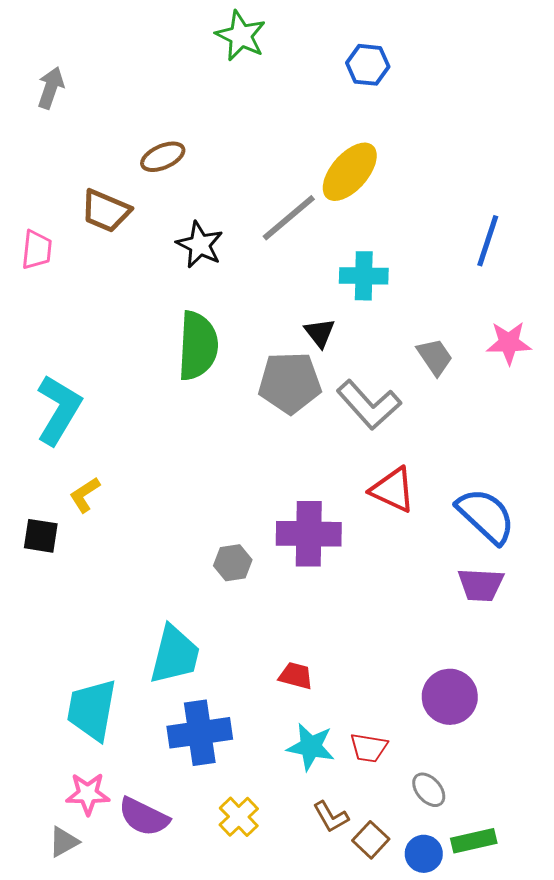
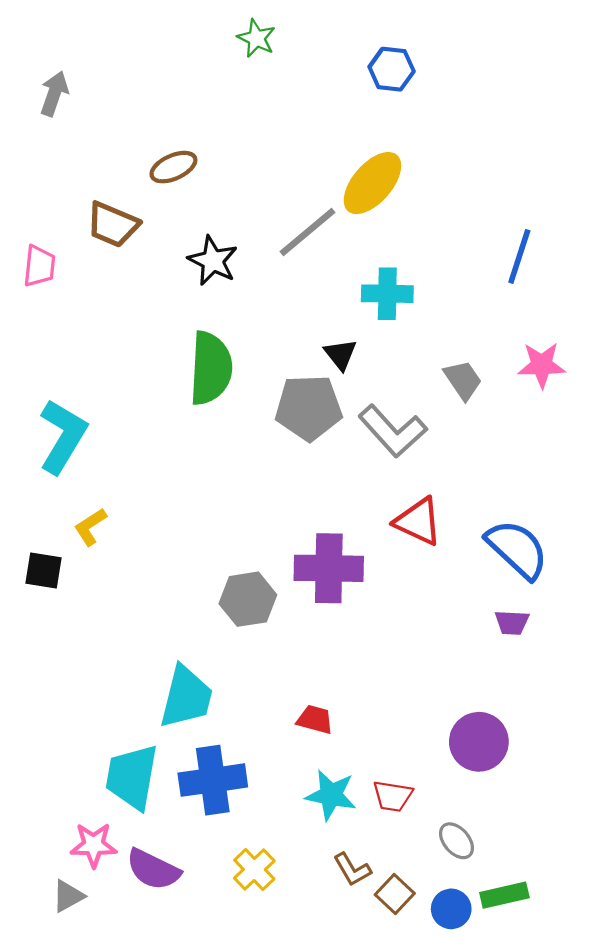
green star: (241, 36) -> (256, 38), size x0.7
gray hexagon: (233, 563) -> (248, 599), size x1.4
purple trapezoid: (481, 585) -> (512, 623), size x0.7
cyan trapezoid: (92, 710) -> (132, 777), moved

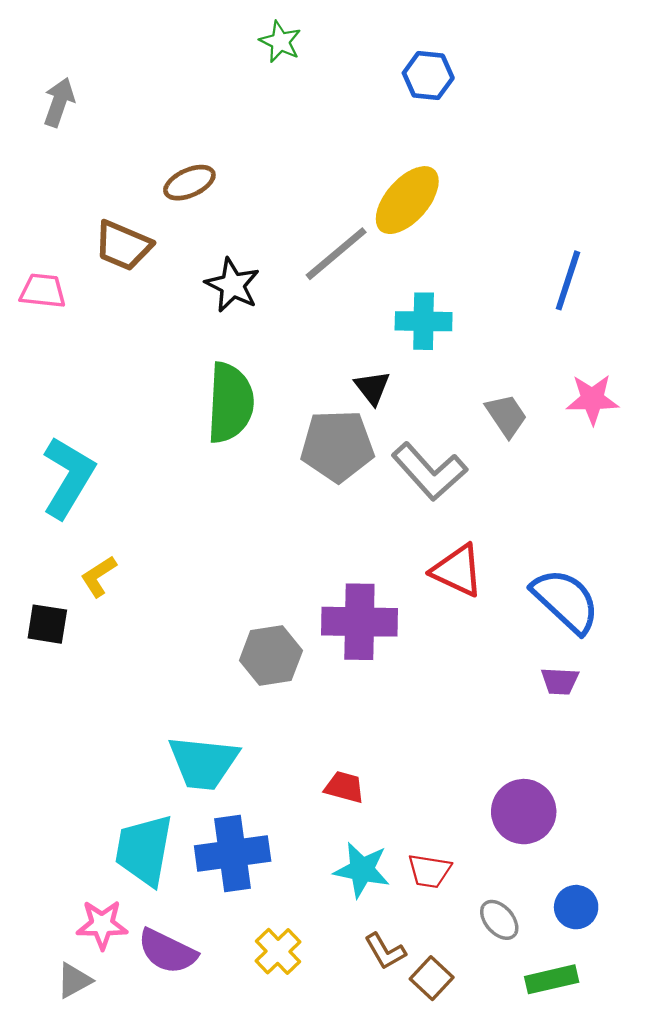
pink trapezoid: (39, 266) -> (43, 291), turned -90
cyan trapezoid: (186, 697) -> (203, 763), turned 82
blue circle: (451, 909) -> (576, 907), moved

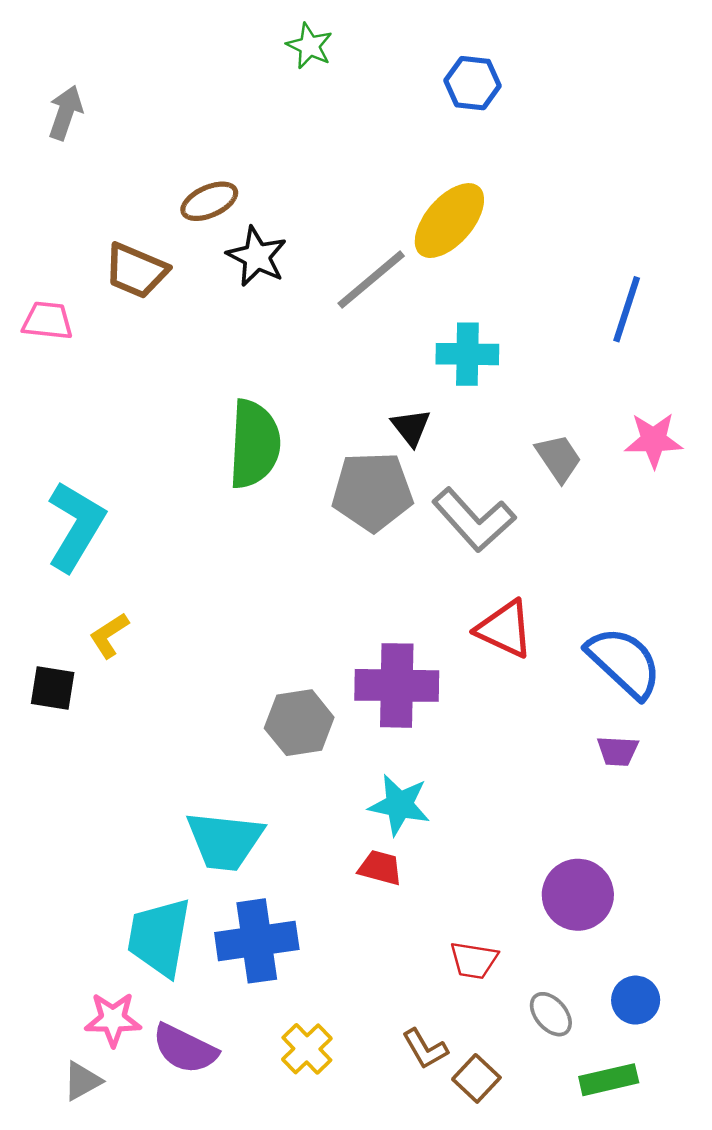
black star: (233, 285) -> (257, 256), moved
cyan star: (362, 870) -> (399, 805), moved

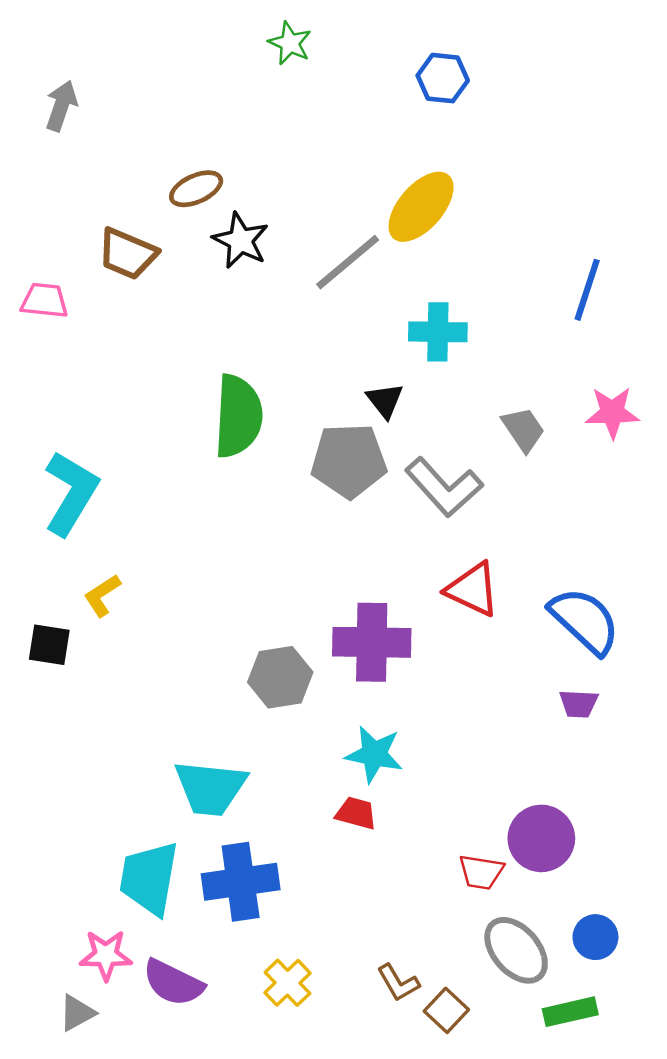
red trapezoid: (474, 960) -> (481, 872), moved
gray ellipse: (551, 1014) -> (516, 950), size x1.6

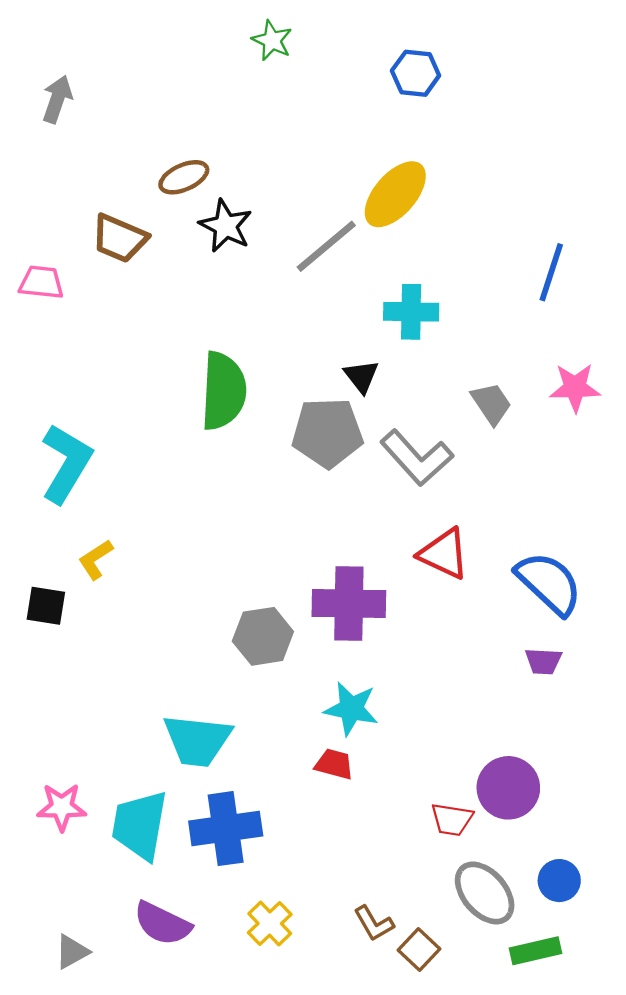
pink star: (106, 955) -> (62, 807), moved

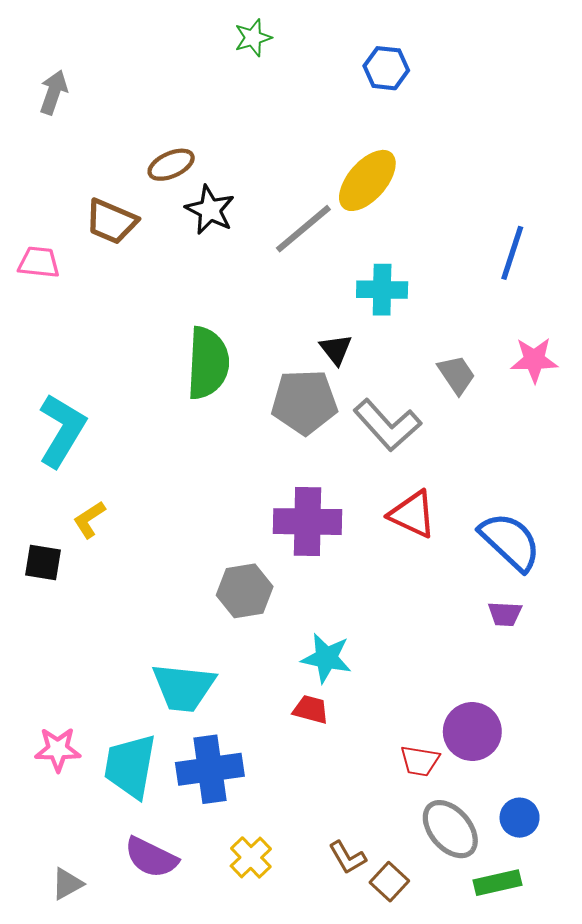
green star: (272, 40) -> (253, 38), turned 30
purple cross: (349, 604) -> (308, 522), moved

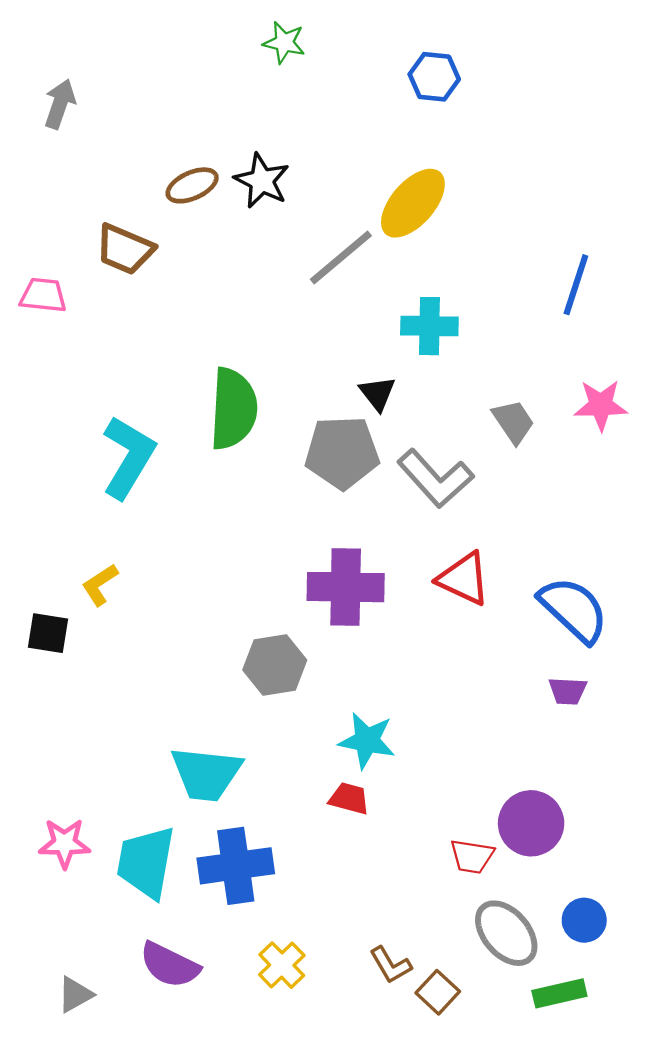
green star: (253, 38) -> (284, 43), turned 30
black star: (210, 210) -> (262, 181), moved
cyan L-shape: (62, 430) -> (128, 457), moved

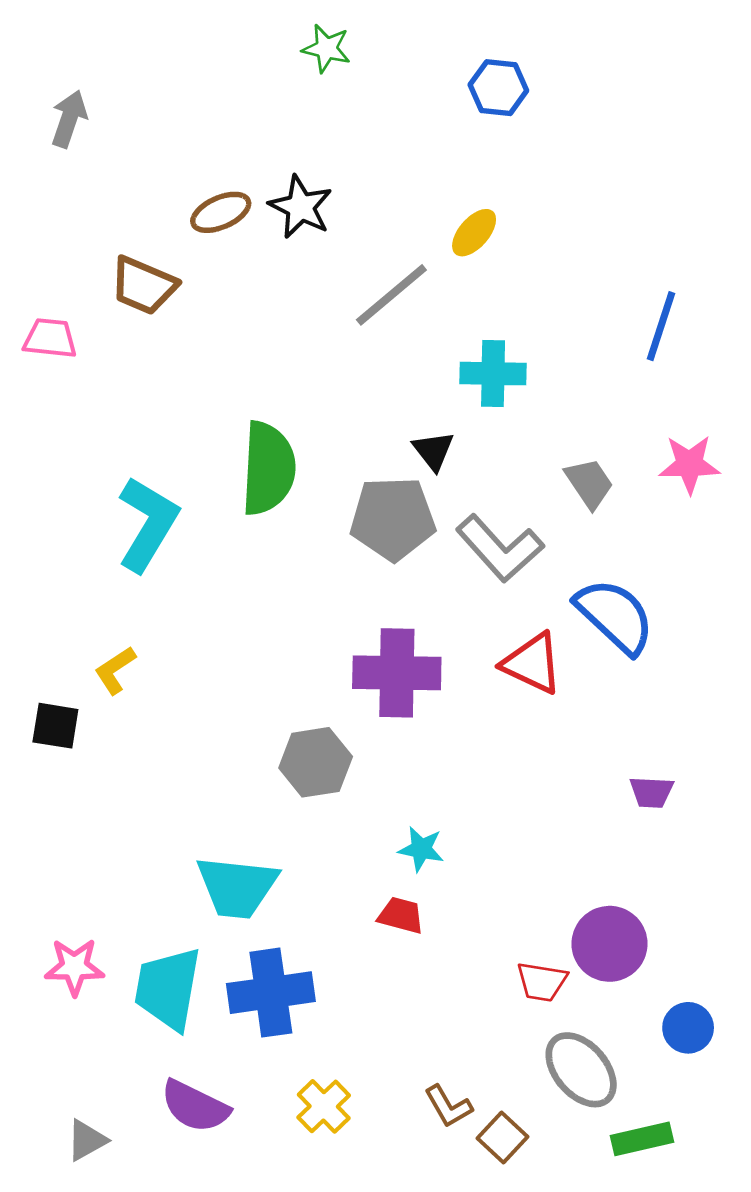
yellow ellipse: (413, 203) -> (474, 233), size x0.6
blue semicircle: (574, 609) -> (615, 616), moved
cyan star: (367, 741) -> (421, 849), size x0.7
blue circle: (584, 920) -> (688, 1028), moved

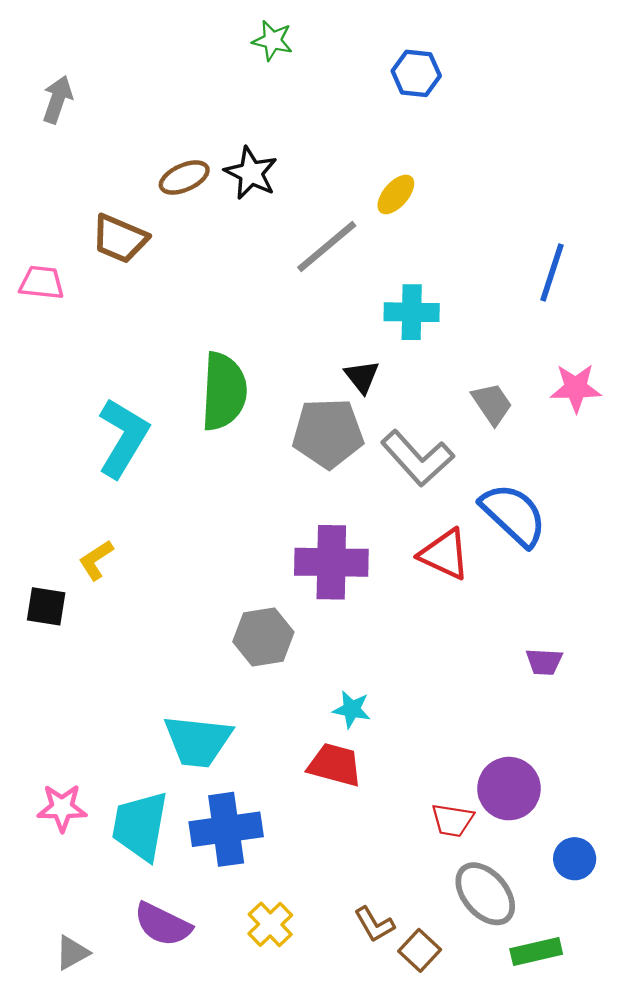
red trapezoid: (401, 915) -> (335, 765), size x1.4

